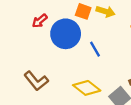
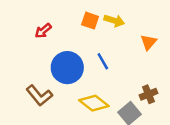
blue circle: (66, 34) -> (67, 68), moved

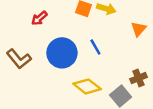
brown L-shape: (39, 95) -> (19, 59), moved

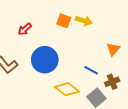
orange triangle: (139, 29) -> (113, 49), moved
blue line: (95, 47) -> (91, 70), moved, turned -32

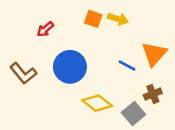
orange triangle: (113, 49) -> (154, 54), size x1.5
blue line: (91, 70) -> (127, 66), moved

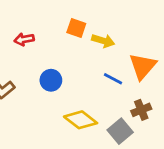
yellow arrow: (118, 19) -> (103, 41), moved
red arrow: (45, 29) -> (24, 39), turned 30
blue circle: (70, 67) -> (51, 80), size x0.6

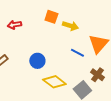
blue circle: (51, 80) -> (37, 61), moved
brown cross: (141, 110) -> (97, 75), turned -32

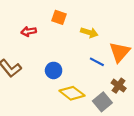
orange square: (51, 17) -> (59, 17), moved

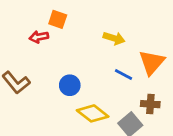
orange square: (59, 17) -> (58, 19), moved
brown cross: (119, 86) -> (150, 104), turned -32

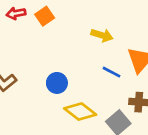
orange square: (58, 19) -> (45, 16), turned 36
red arrow: (39, 37) -> (16, 13), moved

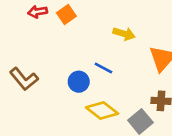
blue line: (111, 72) -> (103, 68), moved

